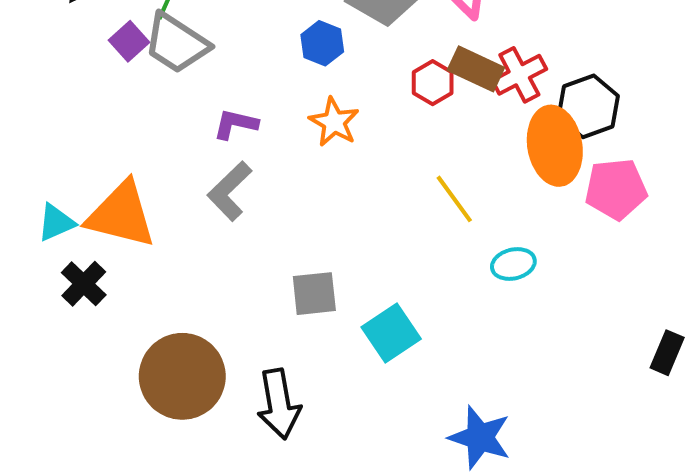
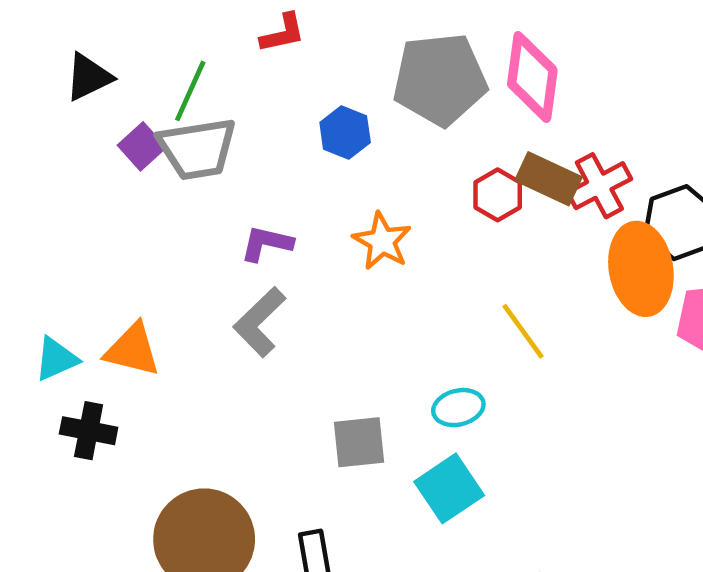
gray trapezoid: (176, 43) -> (197, 149), turned -42
blue hexagon: (322, 43) -> (345, 133), moved
orange triangle: (121, 215) -> (132, 350), size x0.7
cyan ellipse: (513, 264) -> (458, 408), moved
black cross: (84, 284) -> (89, 431), turned -33

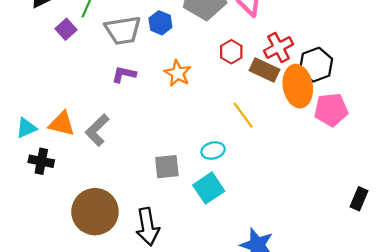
gray trapezoid: (197, 149) -> (123, 30), moved
brown rectangle: (548, 179) -> (265, 70), moved
gray L-shape: (260, 322) -> (97, 130), moved

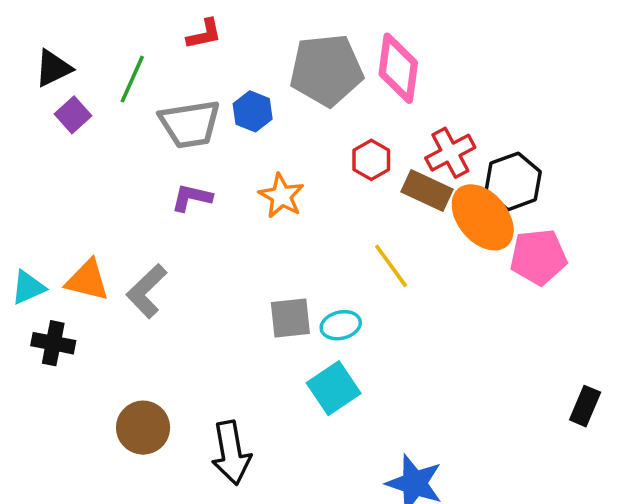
purple square: (66, 29) -> (73, 115), moved
orange ellipse: (298, 86) -> (483, 217), turned -30
gray square: (167, 167) -> (290, 318), moved
brown circle: (95, 212) -> (143, 428), size x0.7

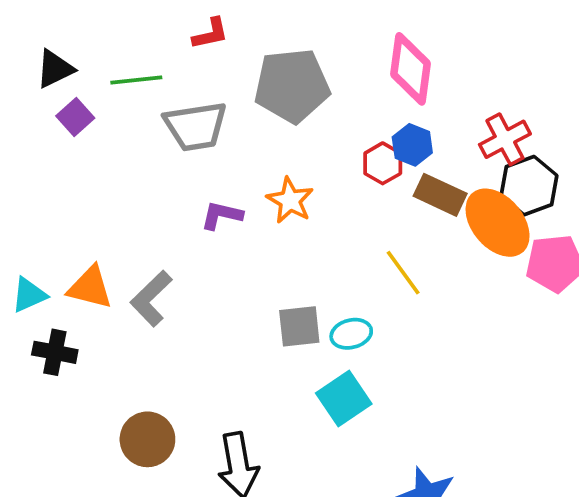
gray pentagon: (326, 70) -> (292, 86), moved
green line: (132, 79) -> (136, 80), turned 60
blue hexagon: (253, 111) -> (412, 145), moved
red cross: (450, 153) -> (505, 139), moved
purple L-shape: (192, 198) -> (222, 215), moved

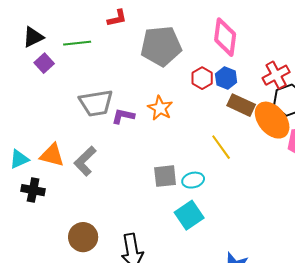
gray trapezoid: (196, 126) -> (96, 103), moved
red hexagon: (383, 163) -> (202, 78), moved

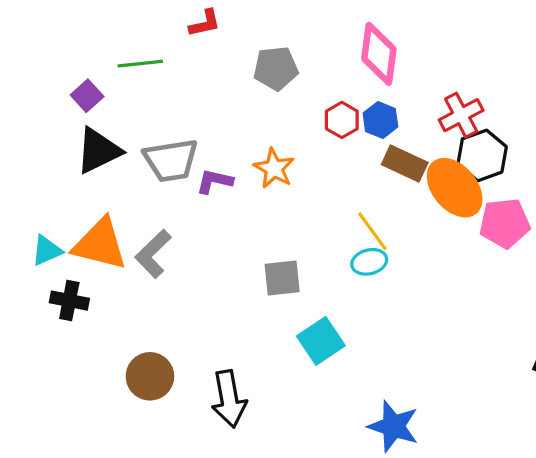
black triangle: (33, 37) -> (98, 151), moved, size x1.4
gray pentagon: (161, 46) -> (276, 68), size x0.7
orange triangle: (52, 155) -> (100, 244), size x1.4
cyan ellipse: (193, 180) -> (369, 262), moved

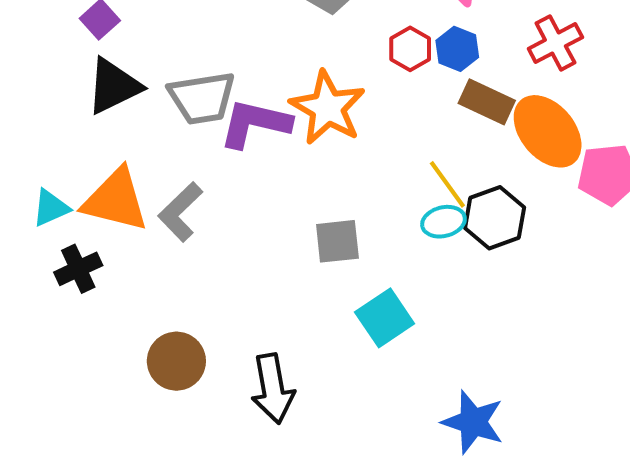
black hexagon: (482, 155) -> (495, 218), moved
orange star: (274, 168) -> (328, 108), size x1.5
purple L-shape: (214, 181) -> (255, 123), size x1.6
black cross: (69, 301) -> (78, 269), turned -36

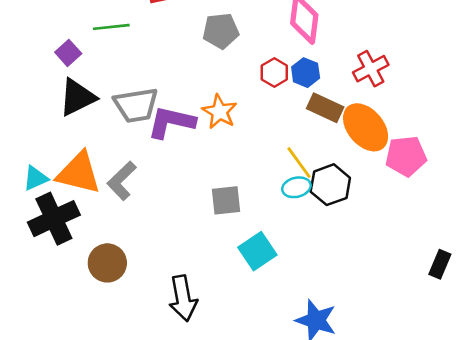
orange star: (328, 108) -> (219, 112), size x0.7
black cross: (78, 269) -> (54, 219), size x1.6
brown circle: (176, 361) -> (107, 263), moved

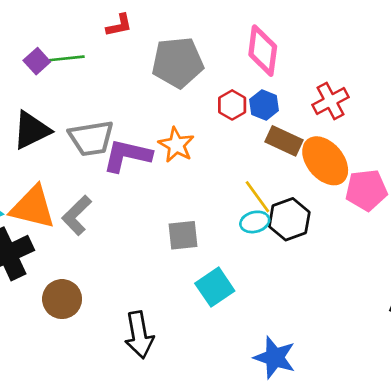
gray pentagon: (221, 31) -> (178, 62), size x1.4
purple square: (68, 53) -> (37, 61), moved

